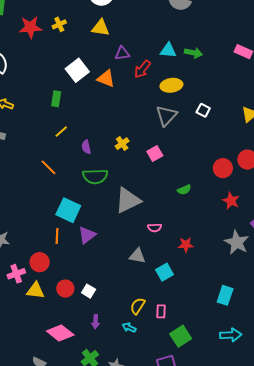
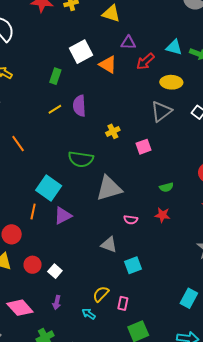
purple semicircle: (86, 147) -> (79, 106), moved, size x1.5
orange line: (48, 167) -> (18, 144), moved
red star: (186, 245) -> (162, 215), moved

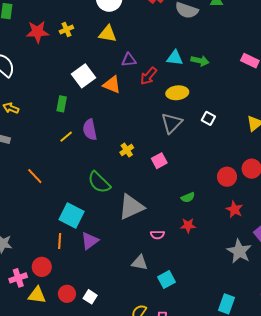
green semicircle: (81, 159) -> (99, 182), turned 45

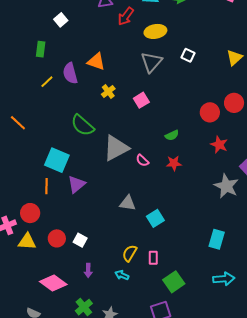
white square: (83, 76) -> (61, 20), size x0.6
orange triangle: (112, 85) -> (96, 62), moved
pink semicircle: (157, 235) -> (142, 160), moved, turned 48

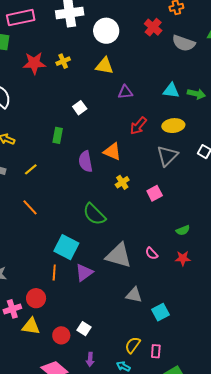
red arrow: (126, 16) -> (138, 126), moved
yellow line: (47, 82) -> (31, 169), moved
gray triangle: (116, 148) -> (119, 255), moved, turned 40
red circle: (57, 238) -> (61, 335), moved

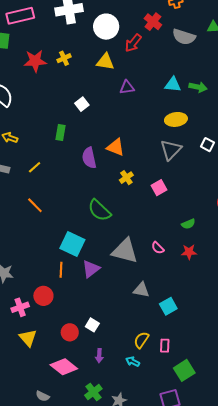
red arrow: (138, 126) -> (133, 43), moved
yellow triangle: (31, 326) -> (28, 338), moved, turned 42

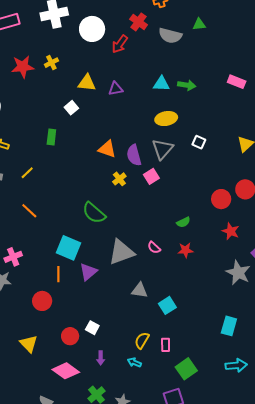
yellow triangle: (105, 62) -> (87, 83), moved
purple semicircle: (89, 158) -> (134, 155), moved
pink square: (159, 188) -> (151, 176), moved
gray triangle: (125, 251) -> (121, 252), turned -32
pink cross: (20, 307) -> (13, 257), moved

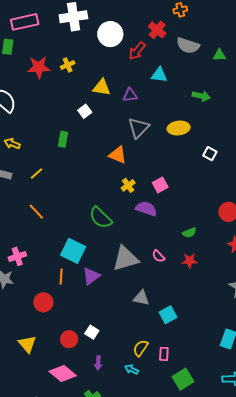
green triangle: (199, 24) -> (219, 55), moved
cyan triangle: (161, 84) -> (159, 75), moved
gray triangle: (162, 149) -> (139, 128), moved
purple semicircle: (134, 155) -> (146, 209), moved, turned 120

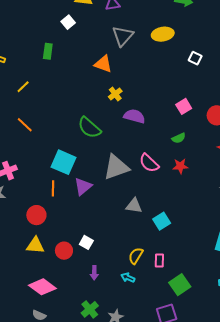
pink square: (160, 185) -> (184, 106), moved
pink semicircle: (158, 256) -> (149, 163), size x1.5
yellow triangle: (27, 344) -> (35, 245), moved, turned -42
pink diamond: (63, 374) -> (42, 287), moved

